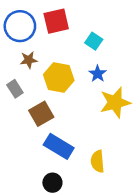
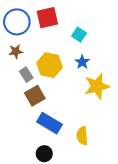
brown star: (29, 60) -> (16, 51), moved
gray rectangle: (15, 89) -> (26, 75), moved

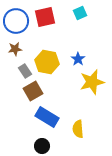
cyan square: (79, 35) -> (80, 13), moved, turned 32

